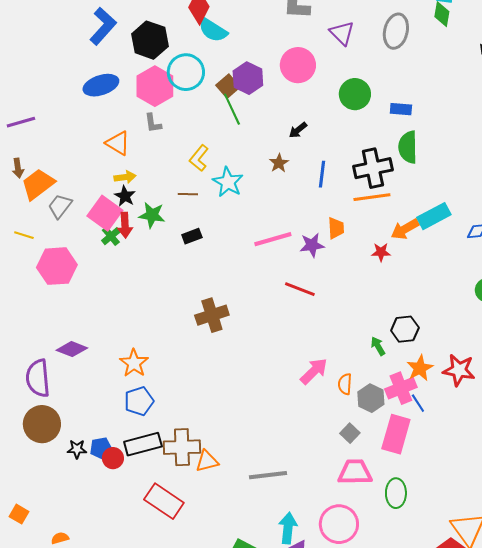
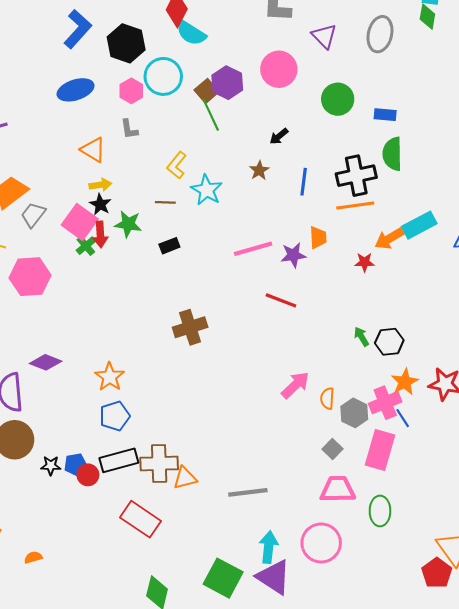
pink hexagon: (155, 86) -> (131, 91), size x0.6
green arrow: (378, 346) -> (361, 337), moved

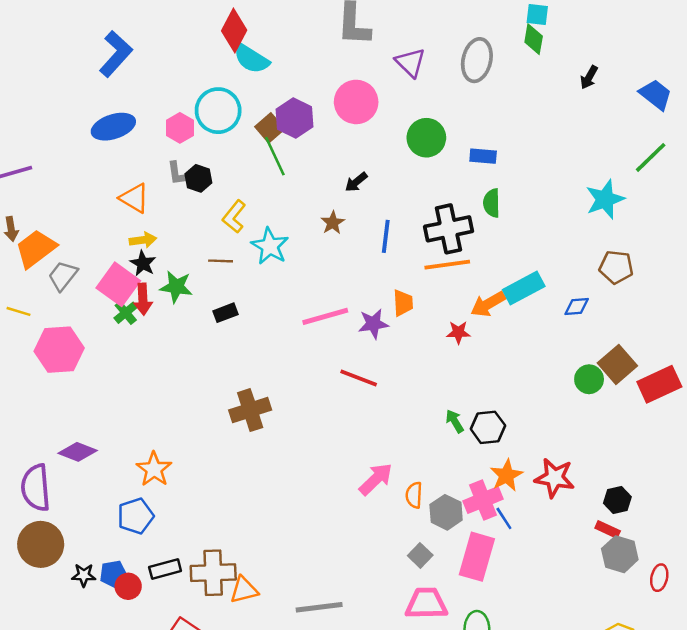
black hexagon: (126, 43) -> (198, 178), moved, size x0.6
green semicircle: (392, 154) -> (492, 203), size x0.7
blue pentagon: (115, 416) -> (136, 516), moved
black rectangle: (119, 460) -> (165, 569), size x0.7

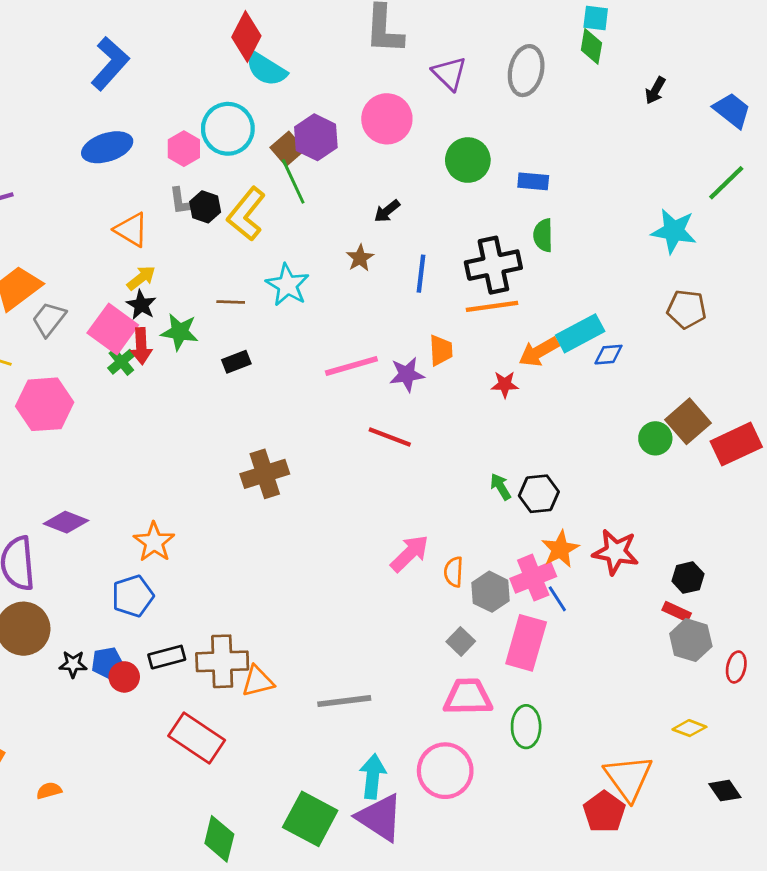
cyan star: (605, 199) -> (674, 231), turned 30
yellow L-shape: (234, 217) -> (246, 214), moved, size x1.4
yellow arrow: (143, 240) -> (141, 278), turned -30
blue diamond: (577, 307) -> (608, 355), moved

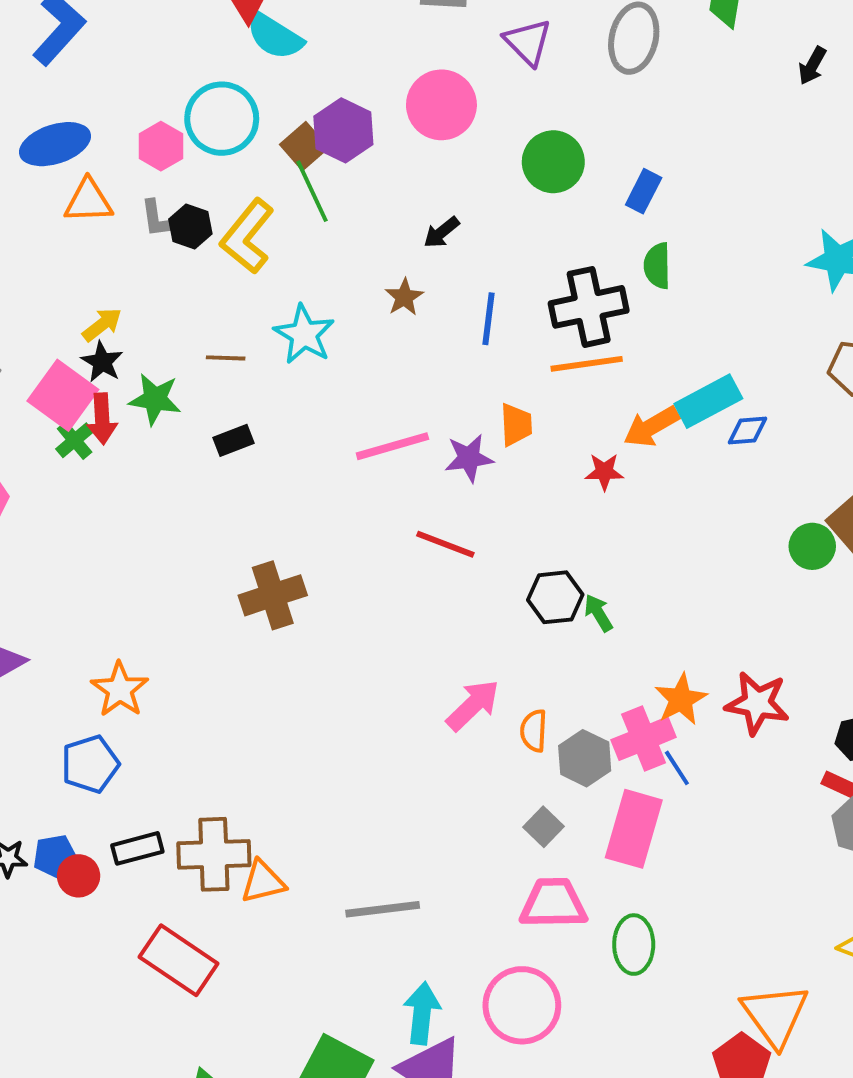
blue rectangle: (533, 181) -> (644, 191), turned -68
orange triangle: (131, 230) -> (88, 201), moved, turned -33
black hexagon: (539, 494) -> (555, 597), moved

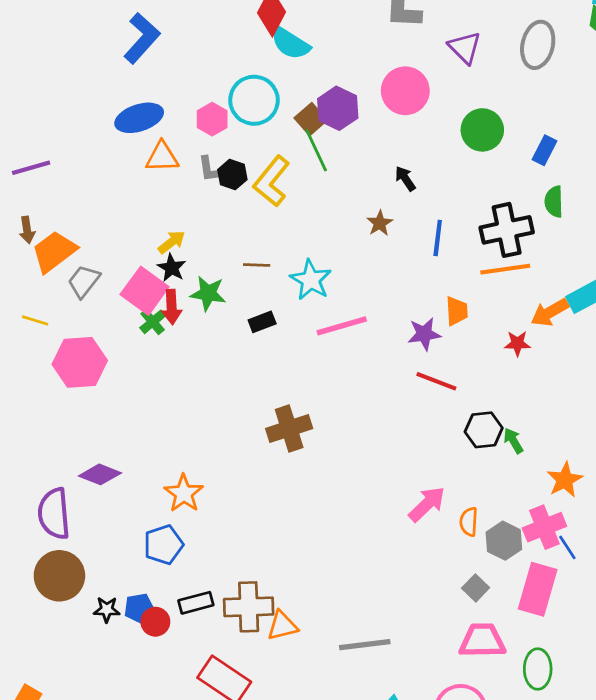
black arrow: (441, 232) -> (405, 179), turned 95
cyan star: (304, 334) -> (311, 280), moved
pink line: (392, 446) -> (342, 326), moved
red line: (445, 544) -> (436, 381), moved
orange star: (681, 699) -> (565, 480), moved

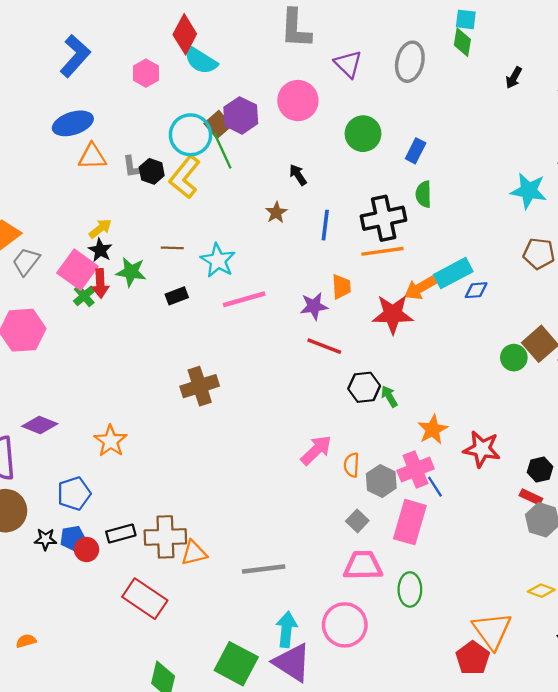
cyan circle: (254, 100) -> (191, 135), moved
pink hexagon: (212, 119) -> (146, 73), moved
red star: (517, 343) -> (393, 314), size x1.8
blue pentagon: (163, 545) -> (74, 494), moved

